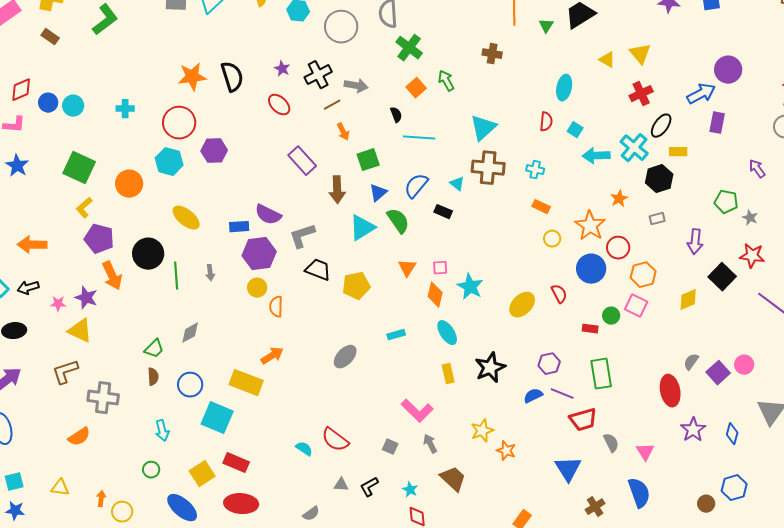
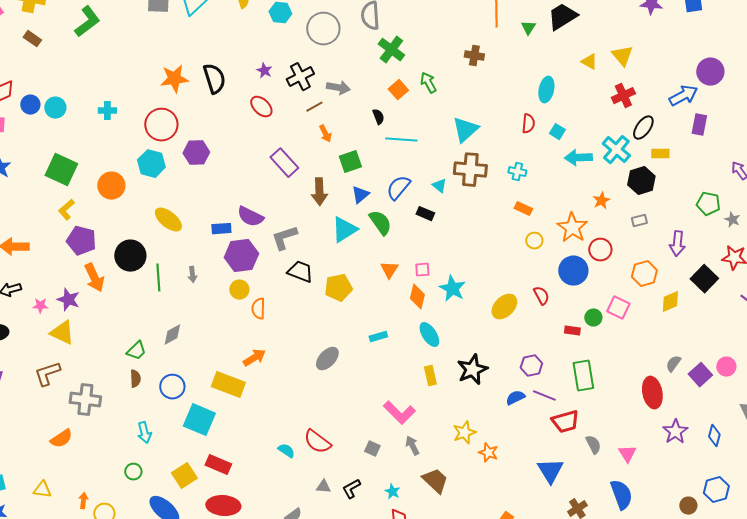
orange hexagon: (643, 275) -> (644, 274), moved

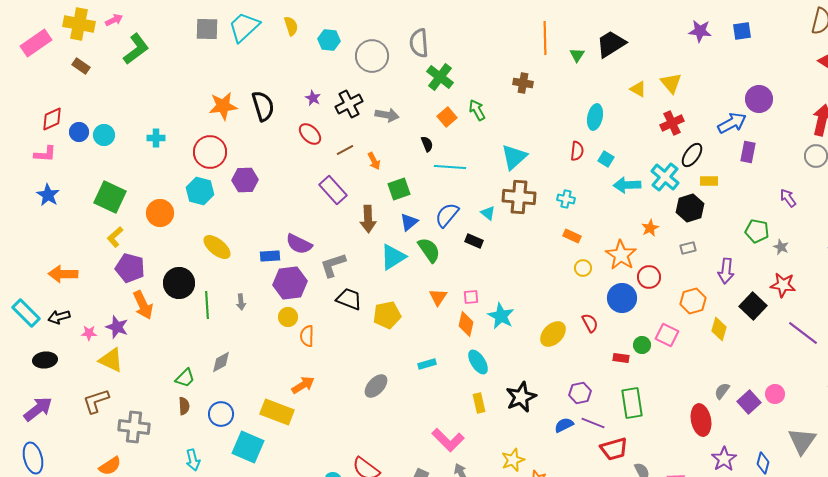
brown line: (314, 107) -> (345, 150), moved
yellow diamond: (670, 302) -> (719, 329), turned -50

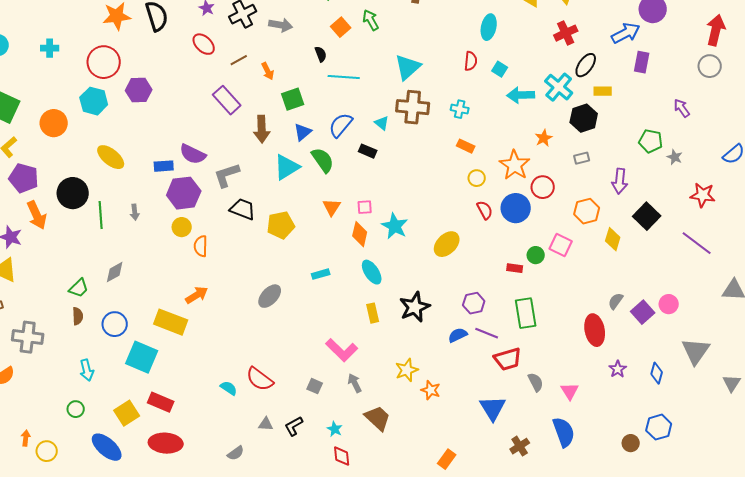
red star: (783, 285) -> (703, 195), moved
red semicircle: (590, 323) -> (485, 210), moved
purple star: (724, 459) -> (618, 369), size x0.7

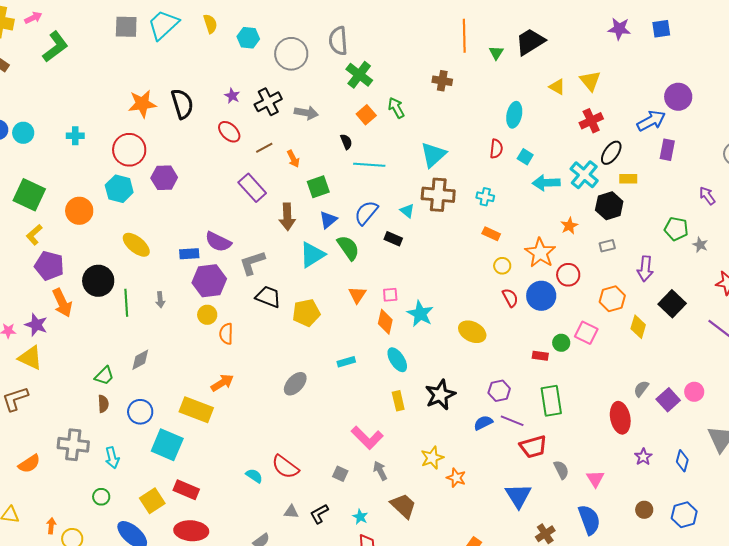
yellow ellipse: (447, 244) -> (472, 332), turned 72
gray cross: (28, 337) -> (73, 445), moved
brown circle: (631, 443) -> (644, 510), moved

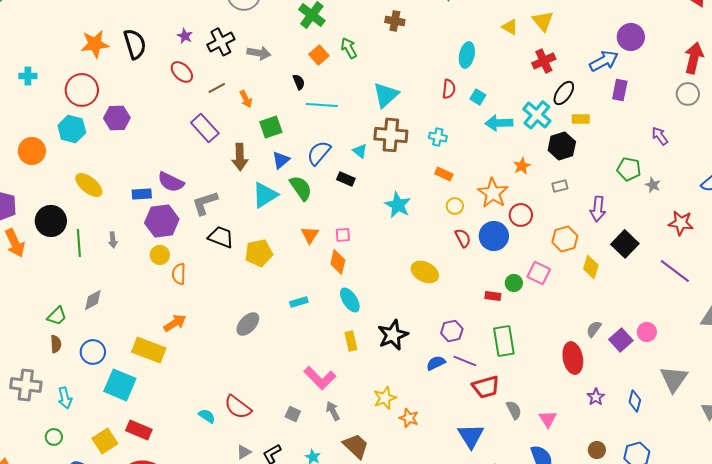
cyan star: (420, 314) -> (398, 205), moved
gray triangle: (291, 512) -> (244, 452), turned -35

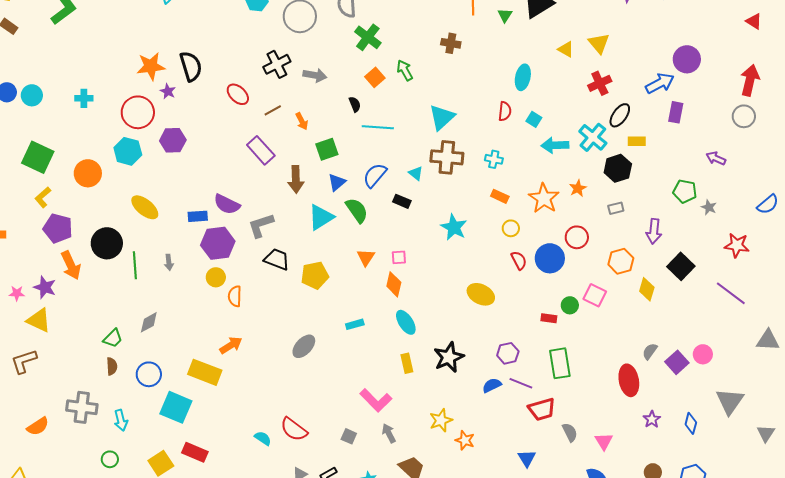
purple star: (185, 36) -> (168, 91), moved
purple arrow: (660, 136) -> (716, 158), turned -30
orange star: (493, 193) -> (544, 198), moved
blue triangle: (471, 436) -> (527, 458), size x0.7

